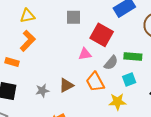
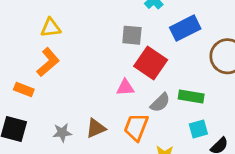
gray square: (73, 17) -> (132, 35), moved
cyan square: (129, 80) -> (198, 129), moved
orange trapezoid: (95, 82) -> (136, 127), turned 45

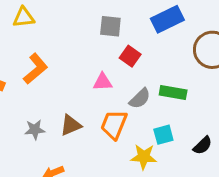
orange L-shape: (48, 62) -> (35, 69), moved
red square: (151, 63) -> (130, 56), size x0.6
cyan square: (198, 129) -> (163, 135), moved

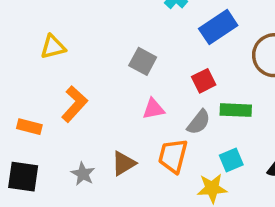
gray square: (110, 26) -> (143, 61), moved, turned 30
red square: (130, 56) -> (204, 81), moved, turned 36
gray star: (35, 130) -> (83, 174), turned -30

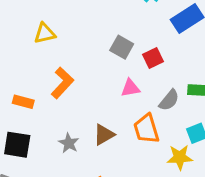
red square: (204, 81) -> (153, 58), moved
orange trapezoid: (173, 156) -> (146, 129), turned -32

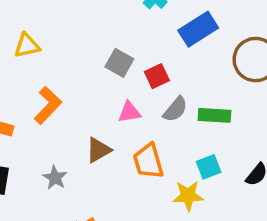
gray semicircle: (169, 100) -> (175, 109), moved
brown triangle: (104, 135) -> (98, 150), moved

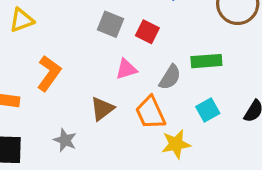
red square: (157, 76) -> (147, 32), turned -30
gray semicircle: (175, 109) -> (170, 77), moved
yellow star: (188, 196) -> (176, 144), moved

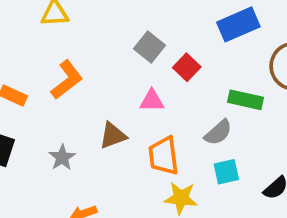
green rectangle: (206, 61) -> (245, 100), moved
gray semicircle: (170, 77) -> (218, 132), moved

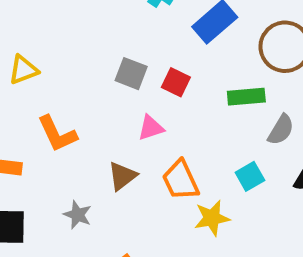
orange L-shape: (67, 80) -> (57, 134), turned 120
gray semicircle: (218, 132) -> (281, 130), moved

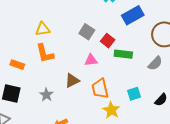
yellow triangle: (23, 70) -> (43, 29), moved
green rectangle: (246, 97) -> (123, 54), moved
gray semicircle: (281, 130) -> (155, 63), moved
yellow star: (212, 218) -> (111, 110), turned 30

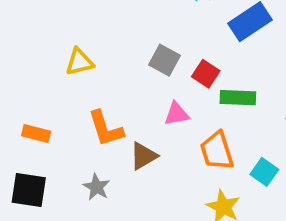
orange L-shape: (45, 53) -> (106, 129), moved
orange trapezoid: (100, 89) -> (217, 151), moved
cyan square: (134, 94) -> (264, 172), turned -32

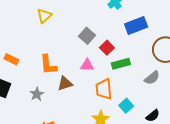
yellow triangle: (79, 62) -> (44, 16), moved, turned -42
green rectangle: (238, 98) -> (121, 64), turned -30

